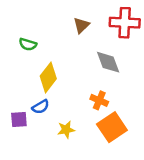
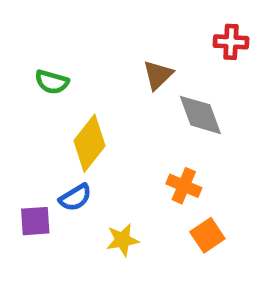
red cross: (125, 23) -> (231, 42), size x0.6
brown triangle: (81, 25) -> (158, 75), moved
orange square: (112, 127) -> (207, 235), size x0.6

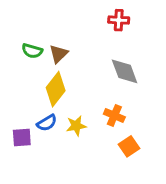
red cross: (231, 42) -> (119, 20), moved
brown triangle: (158, 75) -> (59, 54), moved
yellow star: (123, 240) -> (76, 126), moved

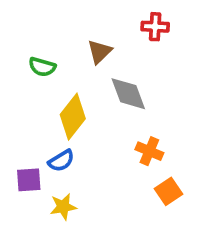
brown triangle: (59, 54) -> (100, 52), moved
gray diamond: (125, 71) -> (128, 94), moved
yellow star: (76, 126) -> (63, 207), moved

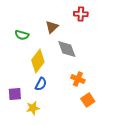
blue semicircle: (61, 161) -> (41, 84), moved, turned -32

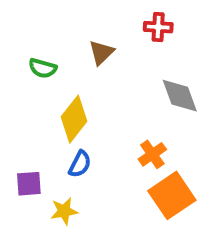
gray diamond: (67, 49) -> (180, 96), moved
orange cross: (78, 79) -> (152, 154), turned 32
orange square: (88, 100) -> (172, 195), size x1.6

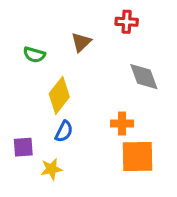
orange cross: (152, 154) -> (122, 124), turned 35
orange square: (172, 195) -> (138, 156), turned 33

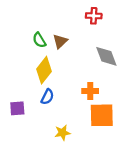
brown triangle: (81, 42) -> (60, 41), moved
green semicircle: (34, 55) -> (39, 40), moved, turned 42
yellow star: (51, 169) -> (62, 133), moved

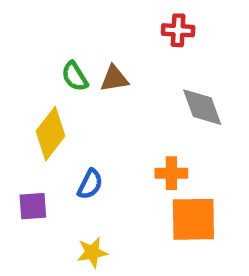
brown triangle: (60, 41) -> (114, 79), turned 35
yellow diamond: (44, 70) -> (50, 134), moved
yellow star: (62, 133) -> (92, 252), moved

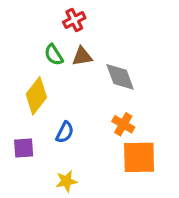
red cross: (178, 30) -> (74, 20), moved, turned -30
gray diamond: (202, 107) -> (120, 77), moved
orange cross: (171, 173) -> (123, 124), turned 30

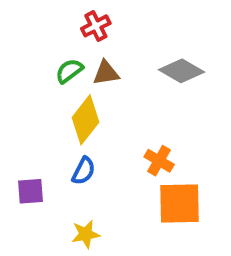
green semicircle: (54, 55) -> (69, 71), turned 85
gray diamond: (120, 77) -> (181, 71), moved, turned -40
yellow diamond: (36, 96) -> (86, 120), moved

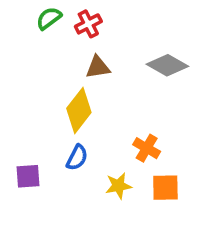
green semicircle: (69, 71) -> (49, 18), moved
orange square: (179, 203) -> (165, 188), size x0.7
yellow star: (86, 234) -> (118, 186), moved

